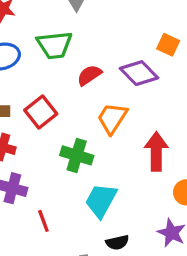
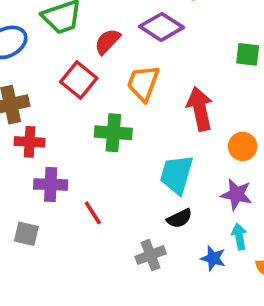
red square: (41, 112) -> (79, 80), moved
cyan trapezoid: (101, 200) -> (177, 175), moved

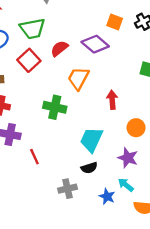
red square: (79, 80) -> (29, 60), moved
red arrow: (200, 109) -> (112, 100), size x0.7
cyan arrow: (239, 236) -> (126, 185), turned -49

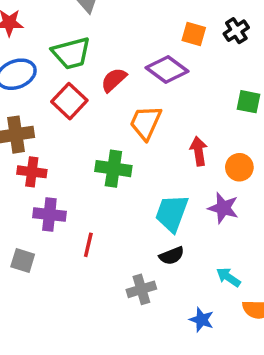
orange circle: (136, 128) -> (239, 167), moved
red line: (34, 157) -> (88, 245), turned 42
purple star: (128, 158) -> (223, 208), moved
blue star: (107, 196) -> (202, 320), moved

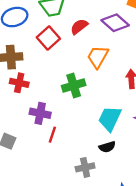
green cross: (113, 169) -> (74, 85), turned -30
purple cross: (49, 214) -> (40, 113), moved

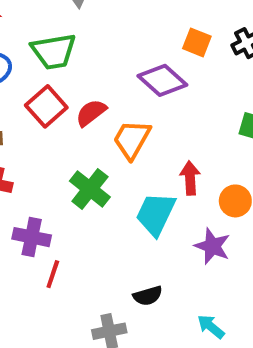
red semicircle: (79, 27) -> (91, 113), moved
green cross: (74, 85) -> (90, 189), turned -35
cyan trapezoid: (110, 119) -> (156, 214), moved

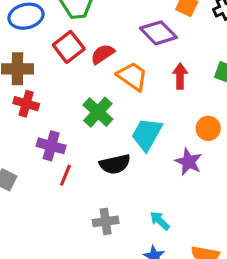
orange trapezoid: (132, 139) -> (132, 76), turned 92
red arrow: (190, 178) -> (180, 76), moved
black semicircle: (148, 296) -> (115, 164), moved, size x1.4
cyan arrow: (211, 327) -> (160, 221), moved

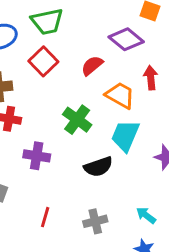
red semicircle: (103, 54) -> (92, 66), moved
orange trapezoid: (132, 76) -> (120, 95), moved
red line: (65, 175) -> (45, 217), moved

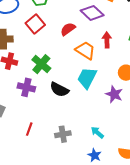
green cross: (77, 120) -> (41, 64), moved
black semicircle: (98, 167) -> (59, 89), moved, turned 42

